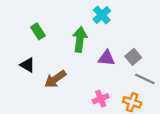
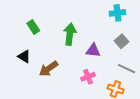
cyan cross: (102, 15) -> (117, 13), moved, turned 35
gray square: (133, 57) -> (122, 41), moved
pink cross: (101, 99) -> (88, 77), moved

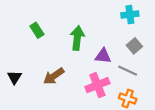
black triangle: (24, 56) -> (15, 77), moved, turned 32
gray line: (127, 69) -> (128, 71), moved
pink cross: (88, 77) -> (97, 85), size x1.5

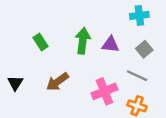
green rectangle: (37, 30) -> (41, 42), moved
purple triangle: (103, 56) -> (110, 44), moved

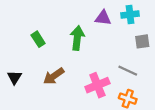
purple triangle: (110, 44) -> (103, 18), moved
gray square: (144, 49) -> (142, 41), moved, turned 32

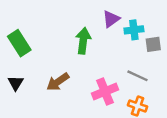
cyan cross: (130, 15) -> (134, 30), moved
purple triangle: (103, 18) -> (111, 19), turned -42
green rectangle: (38, 39) -> (19, 43), moved, size x1.5

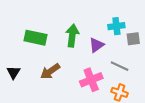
purple triangle: (111, 19) -> (96, 45), moved
green rectangle: (19, 43) -> (35, 38), moved, turned -45

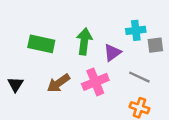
pink cross: (91, 80) -> (95, 82), moved

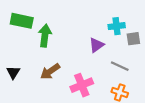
green arrow: (84, 41) -> (45, 36), moved
green rectangle: (41, 44) -> (22, 21), moved
pink cross: (95, 82) -> (82, 85), moved

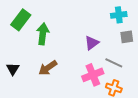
green rectangle: (22, 21) -> (21, 20), turned -65
cyan cross: (117, 26) -> (119, 15), moved
pink cross: (82, 85) -> (93, 75), moved

